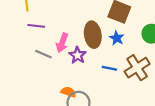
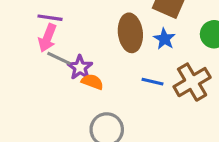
pink arrow: (62, 43) -> (47, 38), moved
purple star: (78, 55) -> (80, 67), moved
orange semicircle: (68, 92) -> (92, 82), moved

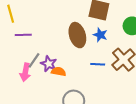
pink arrow: (47, 38) -> (25, 72), moved
gray line: (59, 58) -> (34, 60), turned -70

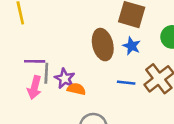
purple line: (23, 35) -> (35, 61), moved
gray line: (34, 60) -> (46, 73), turned -35

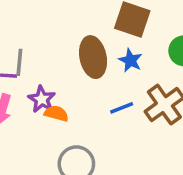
gray line: (46, 73) -> (19, 62), moved
blue line: (126, 83) -> (122, 108), turned -30

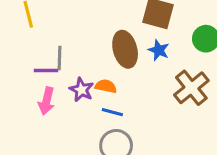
blue line: (122, 108) -> (112, 112), moved, turned 40
orange semicircle: (56, 114) -> (106, 86), moved

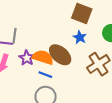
brown ellipse: (125, 49) -> (60, 55), moved, turned -40
orange semicircle: (106, 86) -> (43, 57), size x1.5

